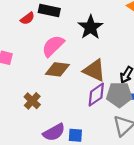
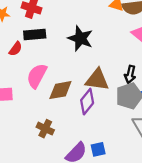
pink semicircle: (53, 46) -> (37, 76), moved
purple diamond: (96, 95) -> (87, 102), moved

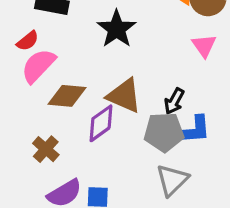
red semicircle: (16, 49) -> (28, 41), moved
brown cross: (45, 129) -> (46, 149), moved

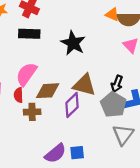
red semicircle: (28, 41) -> (18, 95), moved, turned 136
gray pentagon: (164, 132) -> (113, 105), turned -30
brown cross: (46, 149) -> (32, 112), moved, turned -35

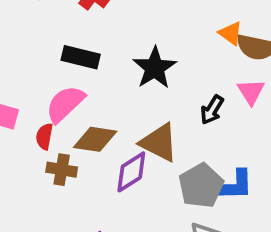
black rectangle: (29, 34) -> (81, 57), moved
black arrow: (117, 84) -> (212, 110), moved

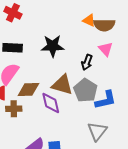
black star: (155, 68) -> (53, 46), turned -30
purple diamond: (131, 172) -> (51, 103), turned -60
gray pentagon: (201, 186) -> (85, 90), moved

